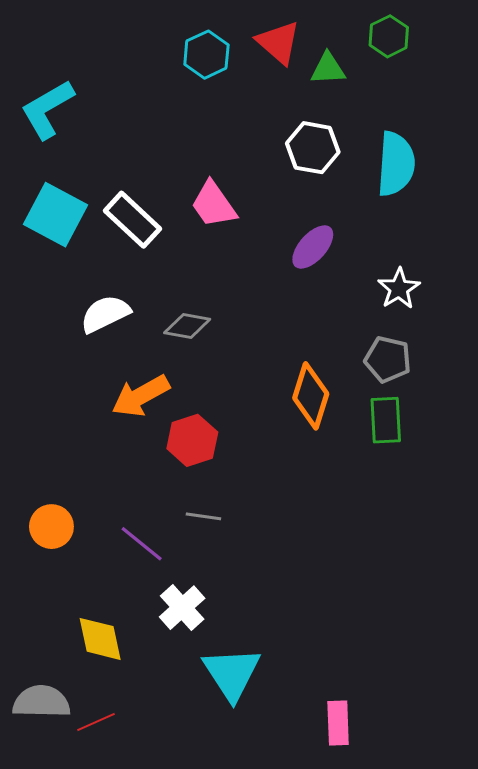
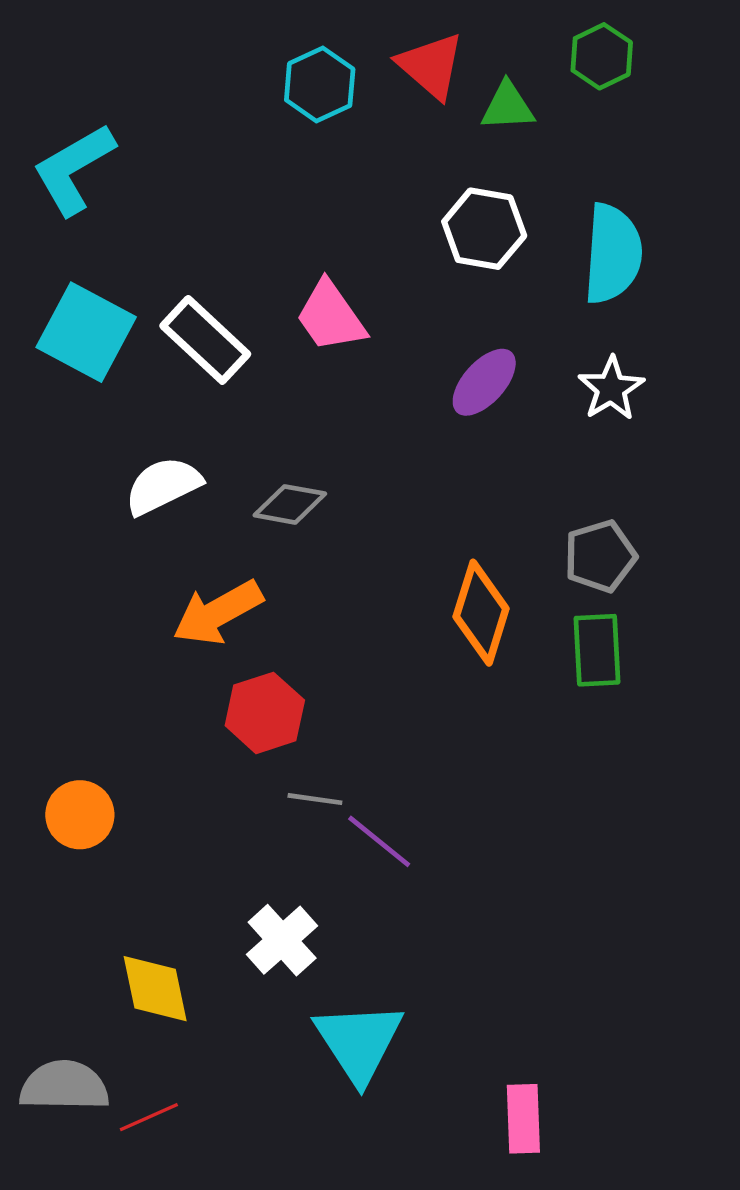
white star: (399, 289) -> (611, 389), moved
gray pentagon: (388, 359) -> (600, 556), turned -30
red hexagon: (192, 440) -> (265, 713), moved
purple line: (142, 544) -> (379, 841), moved

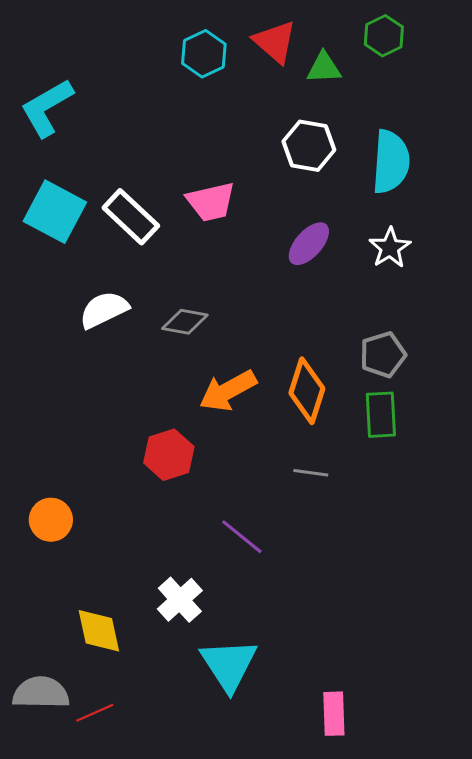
pink trapezoid: (331, 316) -> (211, 202), turned -68
orange arrow: (218, 613) -> (228, 391), moved
gray line: (315, 799) -> (311, 473), moved

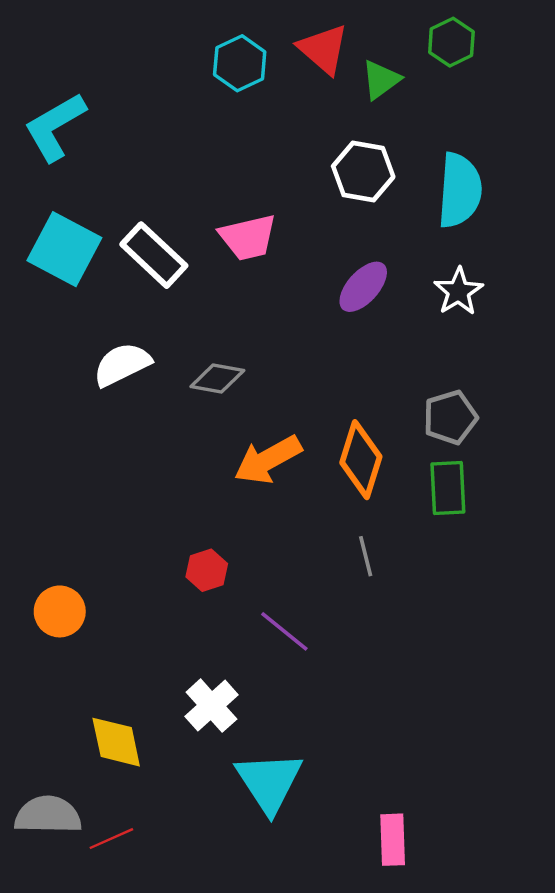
green triangle: (324, 68) -> (381, 80), turned -33
red hexagon: (169, 455) -> (207, 570), moved, size x0.7
gray line: (311, 473) -> (366, 556), turned 68

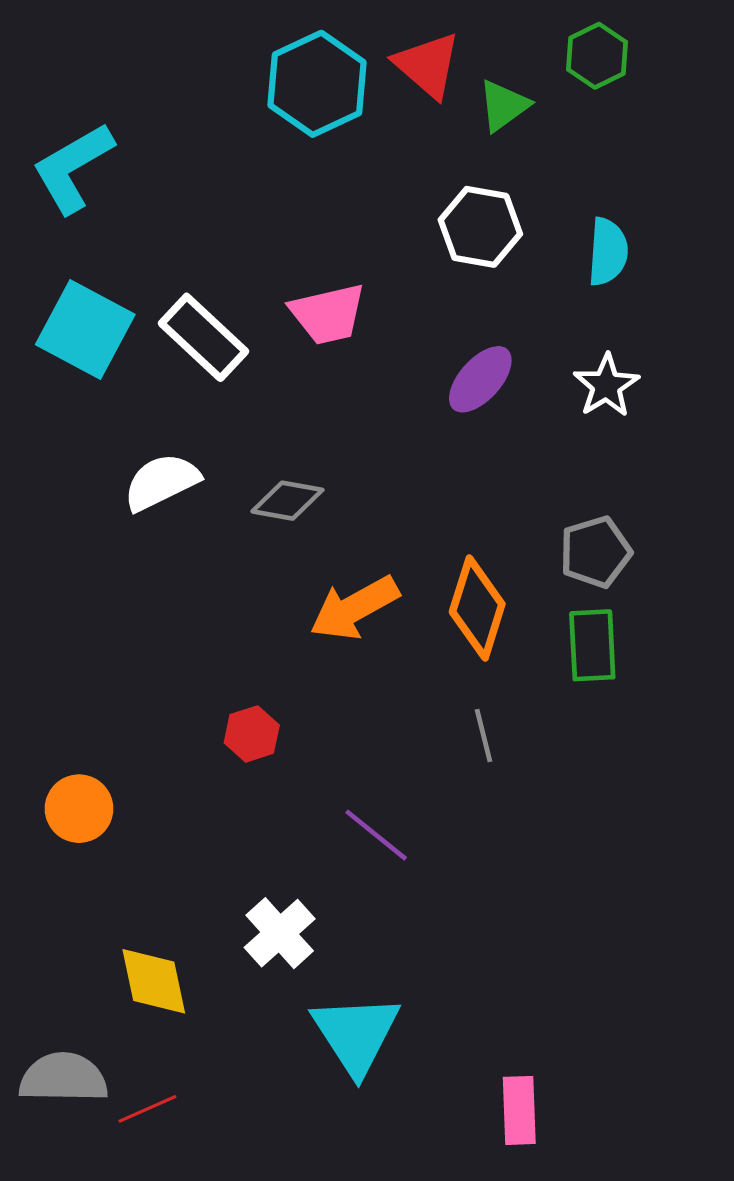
cyan hexagon: (240, 63) -> (317, 84), size x1.4
cyan semicircle: (460, 190) -> (608, 252), size x0.7
red hexagon: (207, 570) -> (252, 734), moved

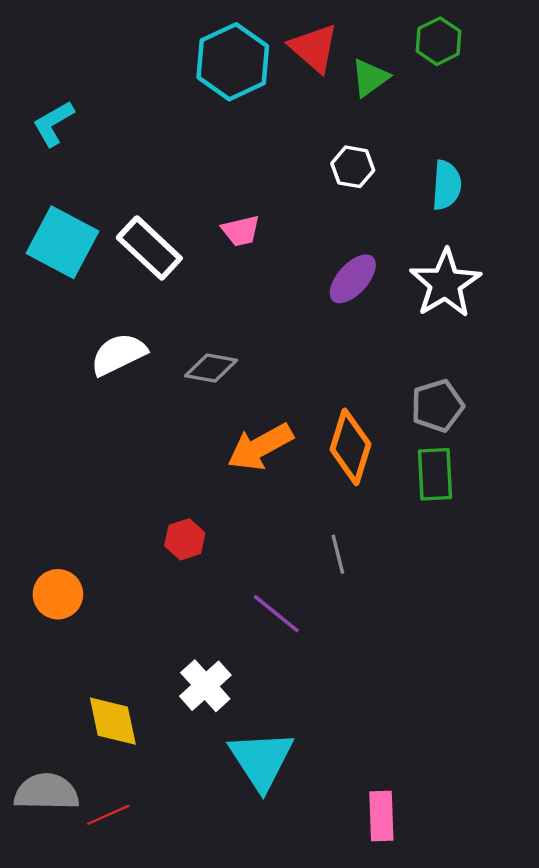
cyan L-shape: (73, 168) -> (53, 123), size x0.7
white hexagon: (480, 227) -> (353, 167), size x0.7
pink trapezoid: (328, 314) -> (241, 231), size x0.7
white star: (606, 386) -> (445, 283), size x1.5
gray line: (483, 736) -> (338, 554), moved

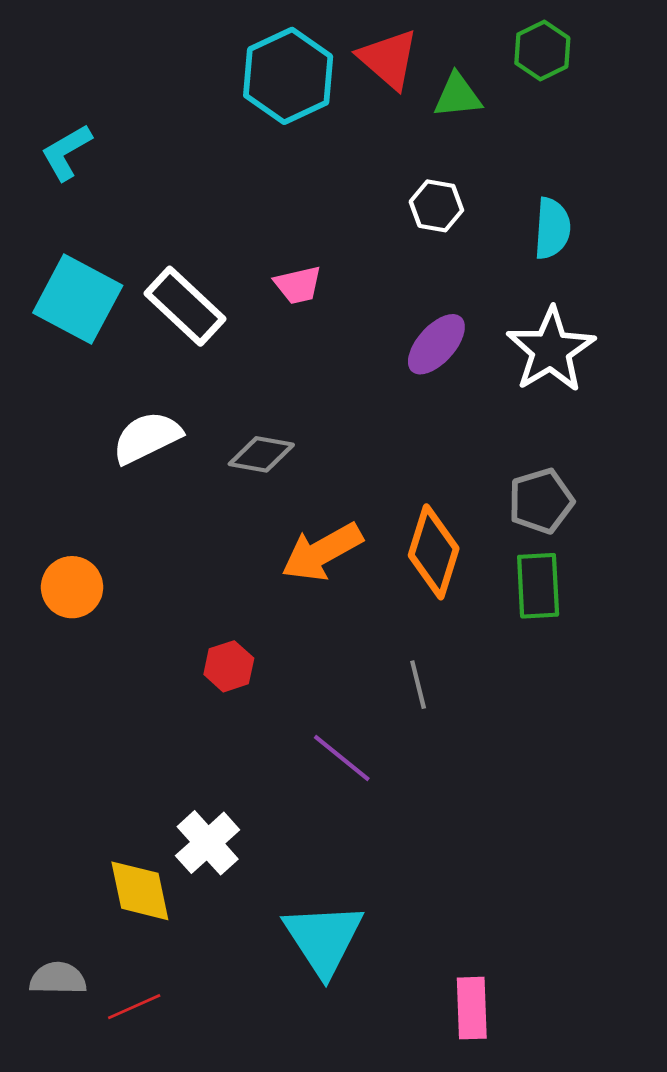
green triangle: (370, 78) -> (458, 96), turned 30
orange circle: (58, 594) -> (72, 587), moved
white cross: (205, 686) -> (208, 843), moved
gray semicircle: (46, 792) -> (58, 978), size x0.7

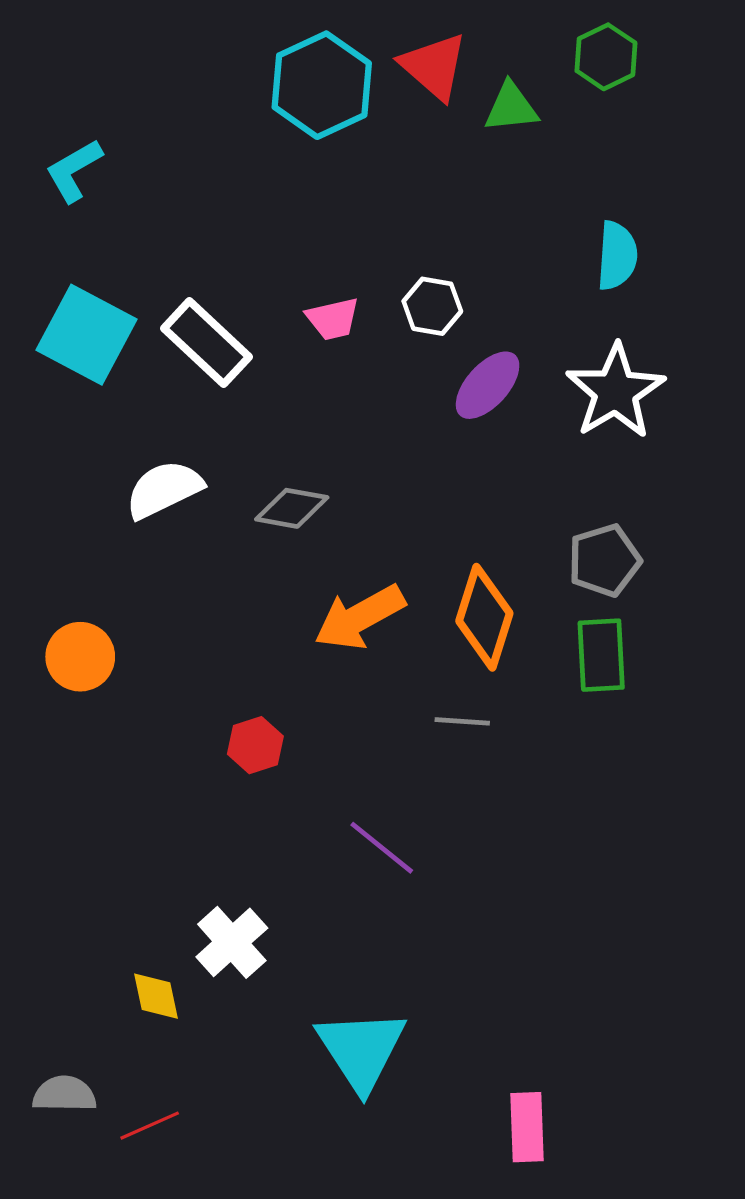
white hexagon: (436, 206) -> (432, 306), moved
gray line: (418, 685) -> (462, 721), moved, turned -72
yellow diamond: (140, 891) -> (156, 996), size x0.7

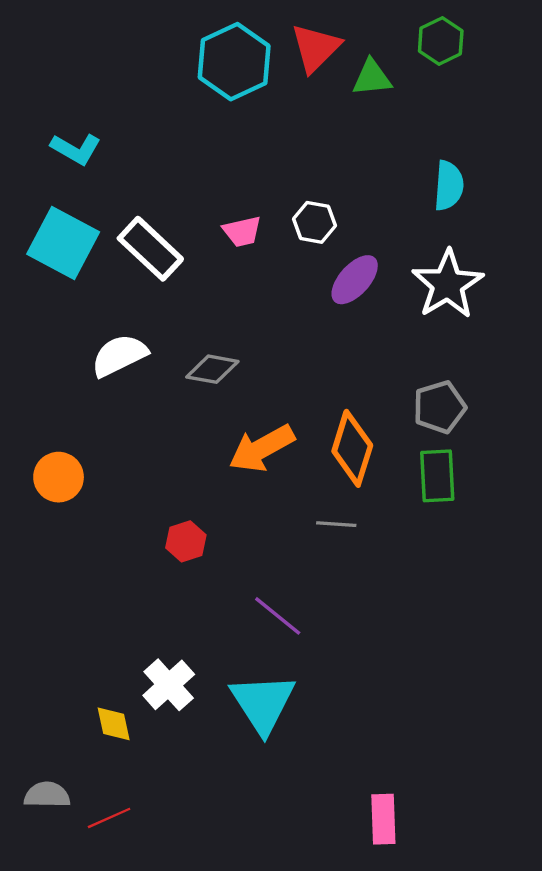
red triangle: (434, 66) -> (316, 48), turned 34
cyan L-shape: (74, 170) -> (76, 149), moved, turned -120
cyan triangle: (361, 1050) -> (263, 703), moved

